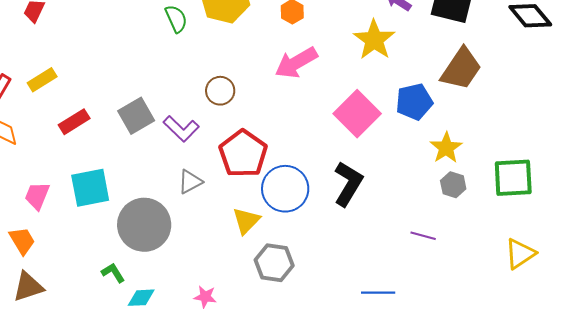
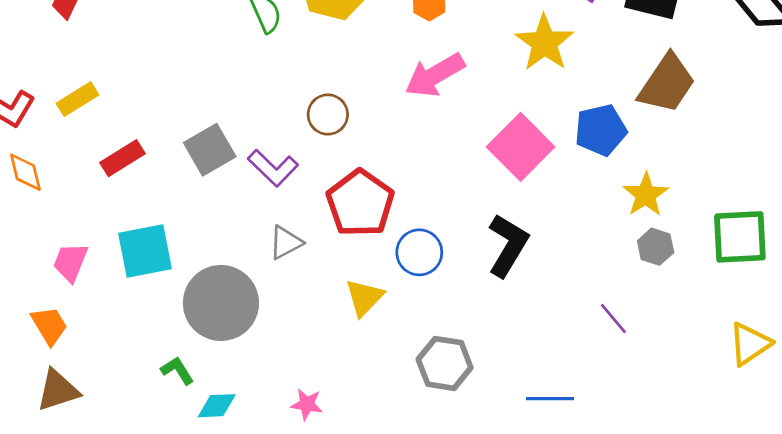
blue circle: (285, 189) -> (419, 252), size x0.7
purple line: (423, 236) -> (613, 318), turned 35
gray hexagon: (274, 263) -> (445, 363), moved

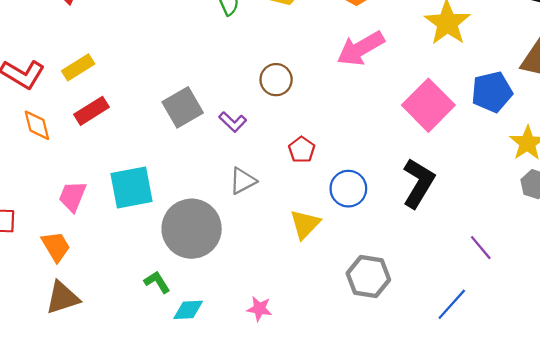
red rectangle: (122, 158) -> (91, 111), moved
purple L-shape: (273, 168) -> (233, 122), size x0.7
red pentagon: (360, 203) -> (302, 150), size x0.5
purple line: (613, 318) -> (481, 248), moved
blue line: (550, 399) -> (452, 304), turned -48

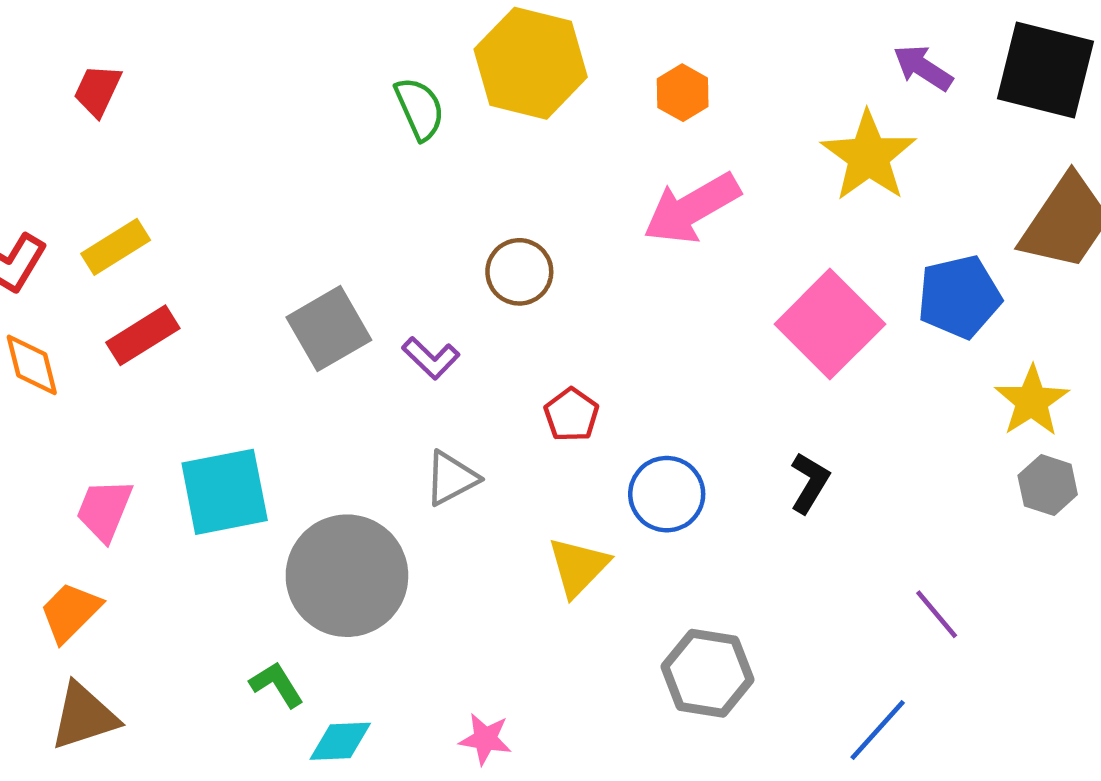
black L-shape: (418, 183) -> (810, 483), size x0.6
orange trapezoid: (56, 246) -> (70, 612), turned -104

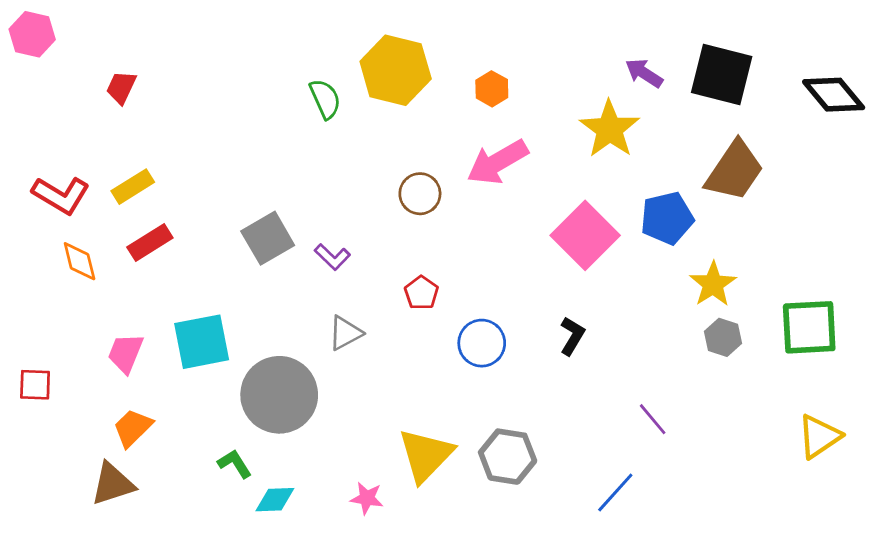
brown circle: (519, 272) -> (420, 194), moved
yellow triangle: (578, 567) -> (426, 455), moved, size x1.4
orange trapezoid: (70, 612) -> (133, 428), moved

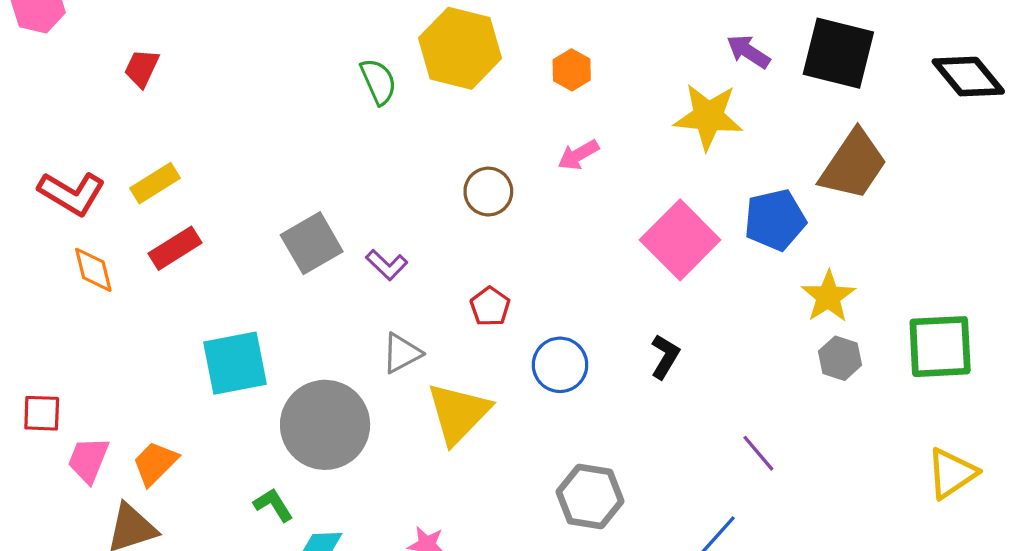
yellow star: (610, 129) -> (708, 117), turned -30
pink arrow: (498, 162) -> (578, 155), size x0.6
pink trapezoid: (126, 353) -> (88, 460), moved
yellow triangle: (426, 455) -> (458, 413), moved

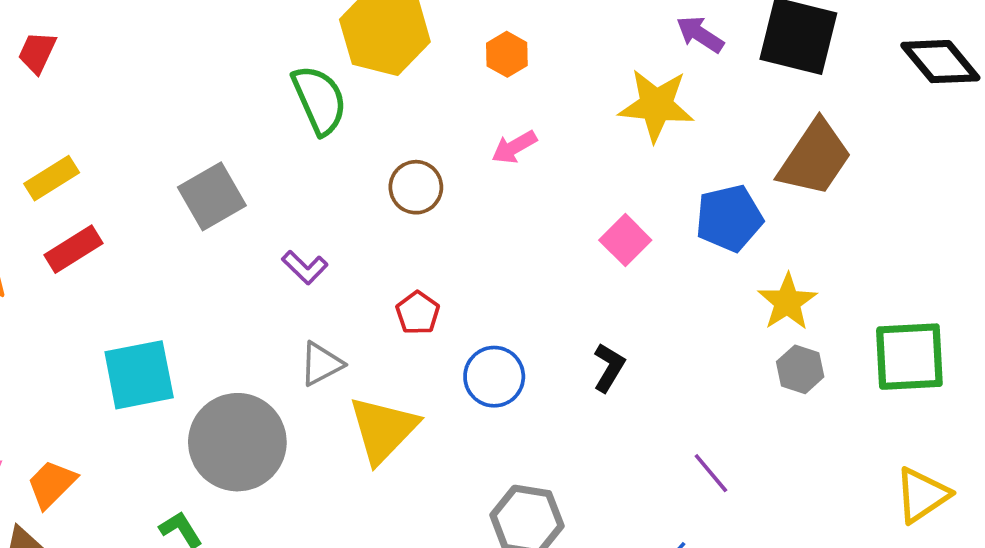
green semicircle: (378, 82) -> (319, 100), moved, size x1.4
pink square: (680, 240) -> (625, 240), size x0.6
gray square: (312, 243) -> (212, 196), moved

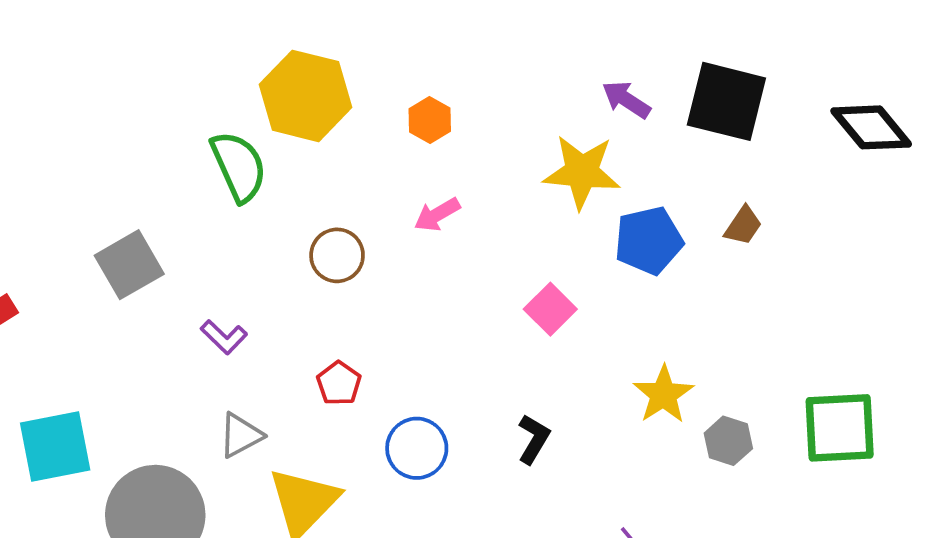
brown trapezoid: (815, 158) -> (743, 226), size x0.5
blue pentagon: (729, 218) -> (649, 241), moved
yellow star: (787, 302) -> (663, 394), moved

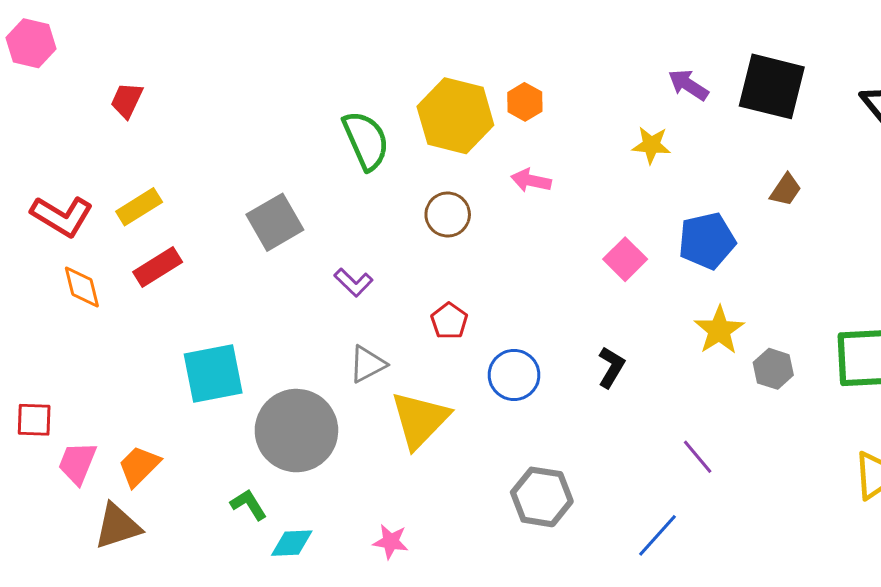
yellow hexagon: (305, 96) -> (455, 116), moved
yellow star: (582, 172) -> (651, 145), size x0.6
pink arrow: (437, 215) -> (531, 181), turned 42
blue pentagon: (649, 241) -> (707, 241), moved

